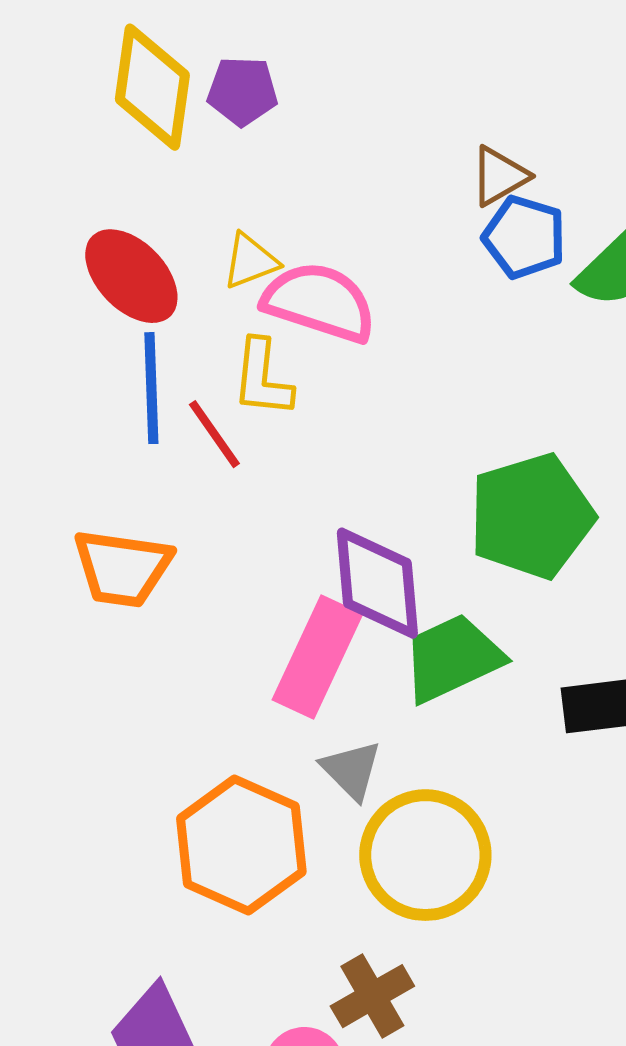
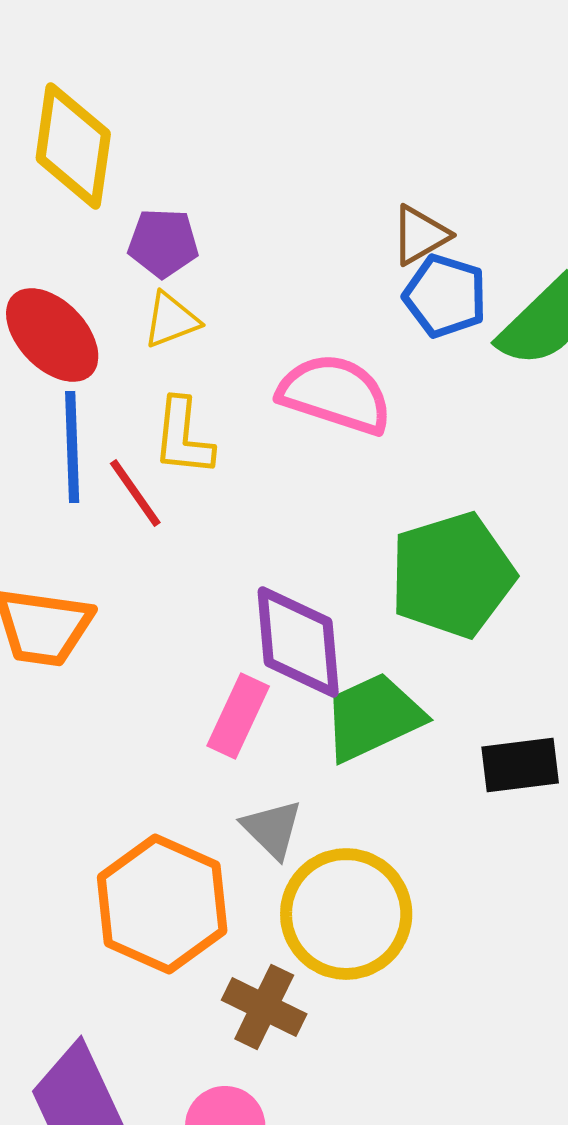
purple pentagon: (242, 91) -> (163, 243), moved
pink semicircle: (319, 302) -> (335, 394), moved
pink rectangle: (317, 657) -> (238, 716), size x0.7
brown cross: (372, 996) -> (264, 1007), moved, turned -34

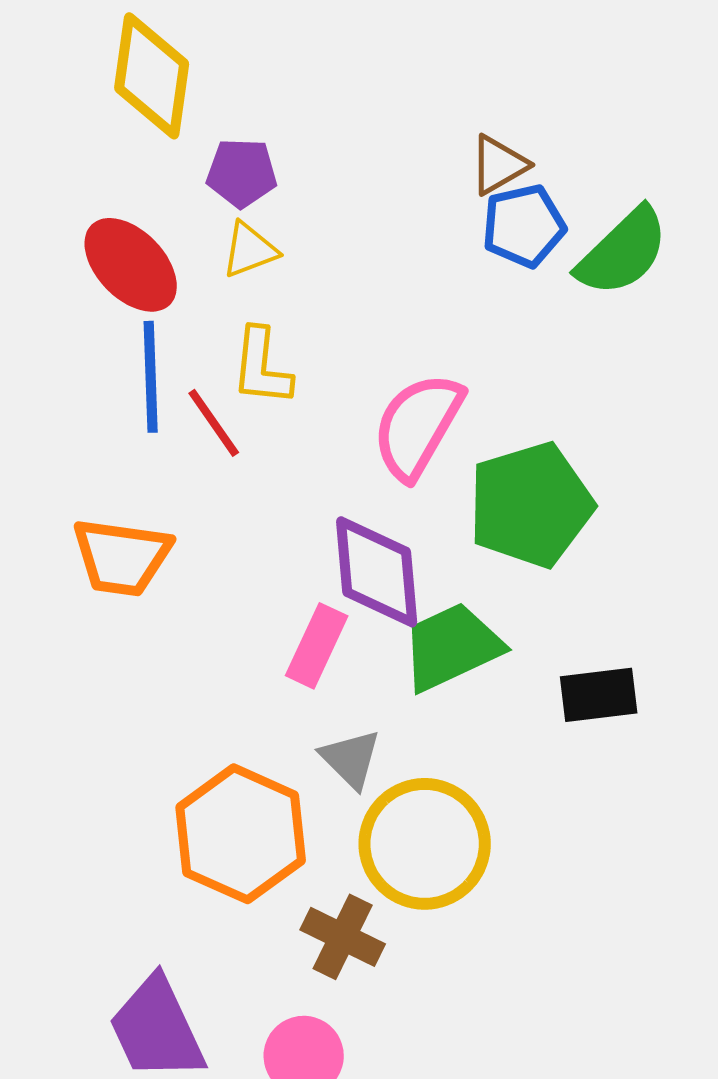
blue pentagon: (445, 296) -> (524, 226), turned -30
pink semicircle: (335, 394) -> (418, 426), moved, turned -78

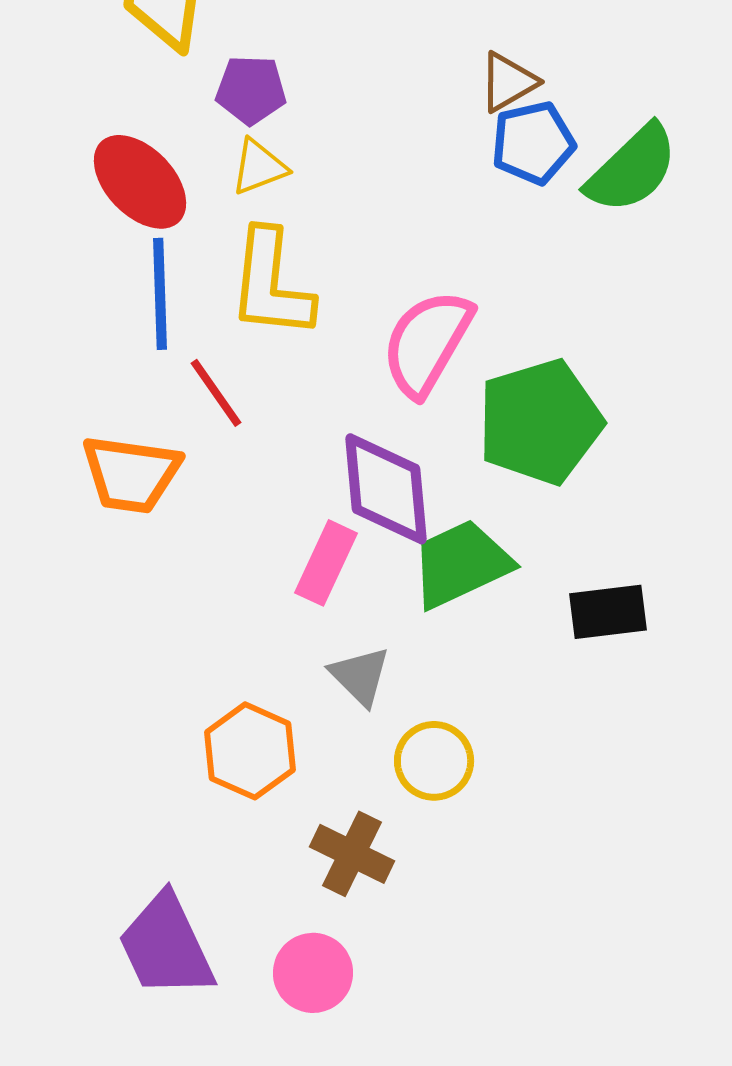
yellow L-shape: (262, 367) -> (271, 284), size x1.4
red line: (214, 423) -> (216, 393), moved
orange hexagon: (241, 834) -> (250, 751), size x0.7
yellow circle: (425, 844) -> (434, 761), size x0.6

